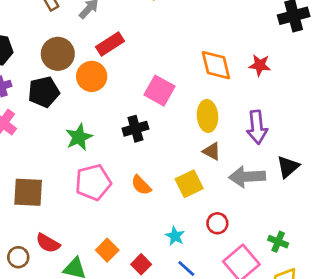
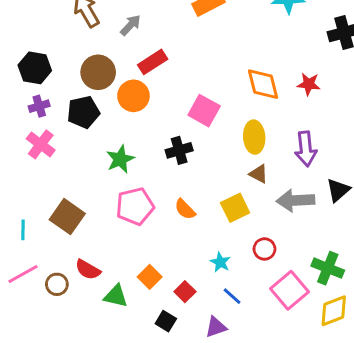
brown square: (28, 192) -> (67, 217), turned 32
green cross: (278, 242) -> (328, 268), size x1.5

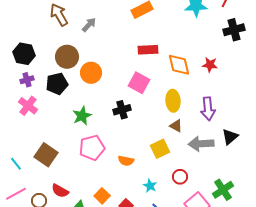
red rectangle: (153, 62) -> (148, 50), moved, turned 30
orange semicircle: (185, 209) -> (126, 161), moved, turned -35
cyan line: (23, 230) -> (16, 164), turned -40
green cross: (328, 268) -> (223, 190), turned 35

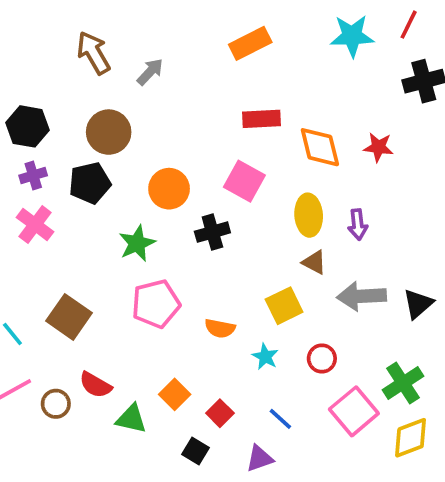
orange circle: (91, 73) -> (169, 189), moved
purple arrow: (208, 109) -> (358, 225), moved, size x0.7
black triangle: (230, 137) -> (418, 304), moved
cyan star: (150, 186) -> (265, 357), moved

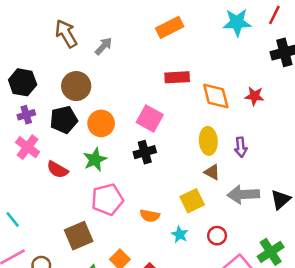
pink square: (244, 181) -> (150, 118), moved
orange circle: (169, 189) -> (101, 123), moved
brown square: (69, 317) -> (79, 236), moved, turned 32
red semicircle: (95, 385) -> (57, 170), moved

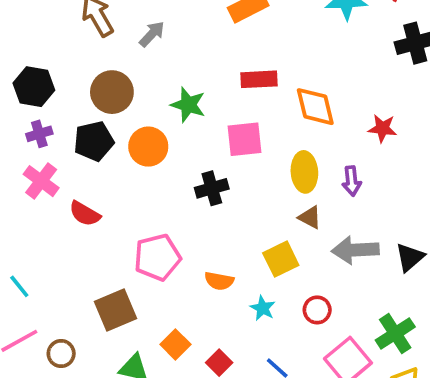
red star: (254, 96) -> (382, 128), moved
pink square: (150, 118) -> (244, 139), moved, turned -35
green star: (95, 160) -> (188, 105), moved, turned -30

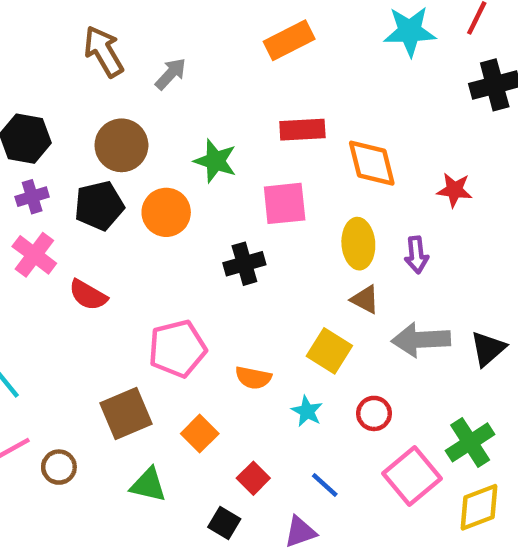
yellow square: (281, 259) -> (329, 351), turned -32
orange square: (175, 344) -> (200, 434), moved

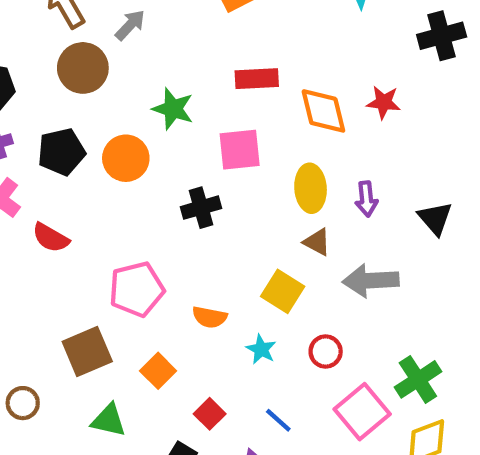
brown circle: (121, 145) -> (83, 68), moved
red star: (454, 190) -> (384, 102), moved
black triangle: (488, 349) -> (435, 218), moved, turned -30

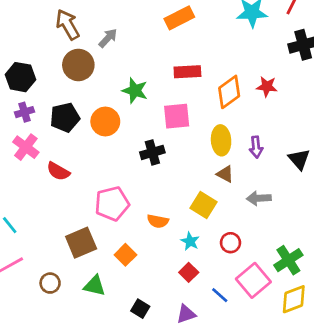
orange diamond: (323, 111) -> (229, 92), turned 68
gray arrow: (371, 281) -> (259, 198), size x0.7
brown circle: (23, 403) -> (50, 283), moved
red square: (210, 414) -> (189, 272), moved
blue line: (278, 420) -> (220, 295), moved

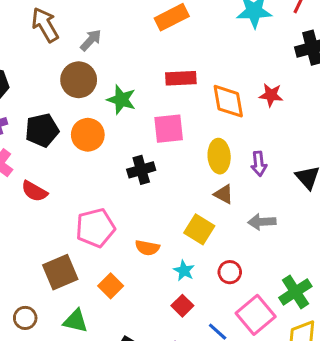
brown circle: (78, 65) -> (79, 80), moved
orange diamond: (229, 92) -> (228, 101), turned -64

